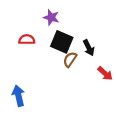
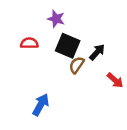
black arrow: (89, 48) -> (97, 52), turned -112
blue arrow: (19, 96) -> (41, 105), moved, turned 42

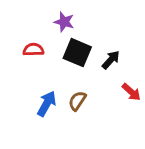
brown semicircle: (77, 65) -> (77, 101), moved
blue arrow: (41, 105) -> (47, 104), moved

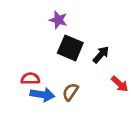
red semicircle: (33, 50) -> (30, 79), moved
blue arrow: (47, 104) -> (42, 95), turned 70

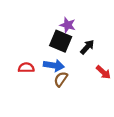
purple star: (58, 20) -> (68, 25), moved
blue arrow: (42, 95) -> (54, 65), moved

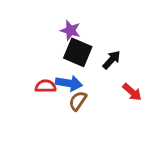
purple star: (68, 25) -> (70, 30), moved
red semicircle: (26, 68) -> (45, 86), moved

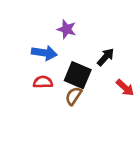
black square: (78, 52) -> (78, 75), moved
blue arrow: (69, 83) -> (44, 53), moved

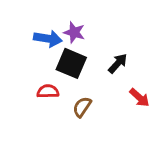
blue arrow: (44, 53) -> (48, 39), moved
black square: (78, 75) -> (71, 63), moved

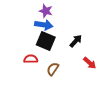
purple star: (74, 32) -> (46, 11), moved
blue arrow: (48, 39) -> (44, 25), moved

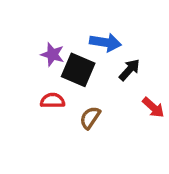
purple star: (46, 11) -> (52, 54), moved
blue arrow: (44, 25) -> (105, 43), moved

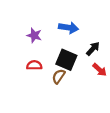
black square: (78, 70) -> (66, 60), moved
black arrow: (129, 70) -> (93, 49), moved

